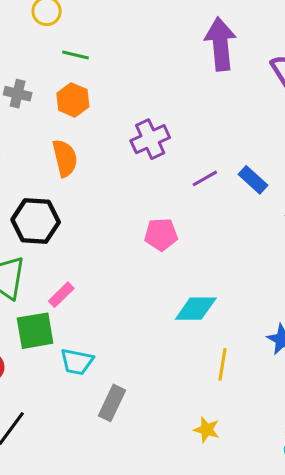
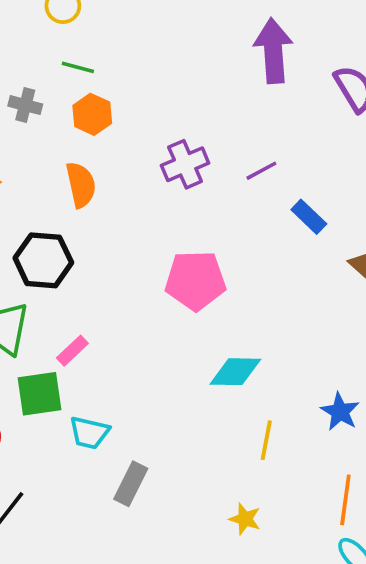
green line: (76, 55) -> (78, 67), moved
purple line: (205, 178) -> (261, 171), moved
pink pentagon: (161, 234) -> (195, 280), size x1.5

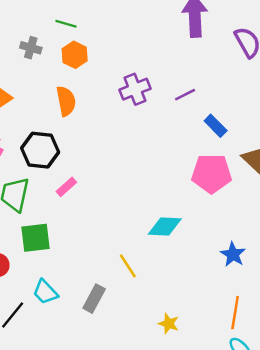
pink pentagon: (195, 280) -> (212, 174), moved
pink rectangle: (72, 351) -> (66, 187), moved
cyan trapezoid: (89, 433) -> (45, 292), moved, turned 32
yellow line: (266, 440) -> (128, 266), moved, turned -45

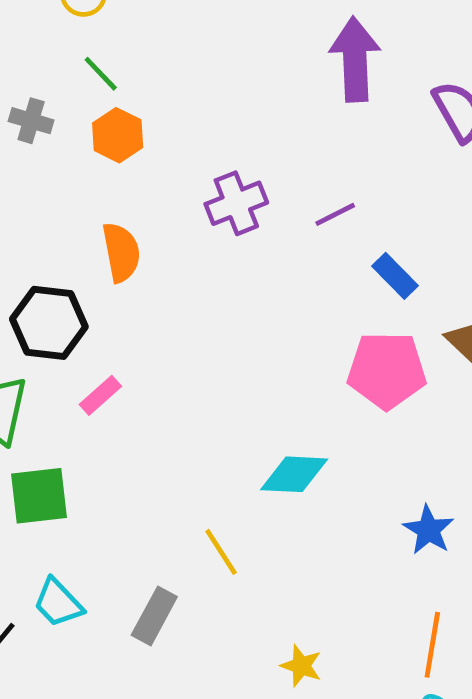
green line: (66, 24) -> (101, 74), turned 30
orange semicircle: (66, 101) -> (121, 252), moved

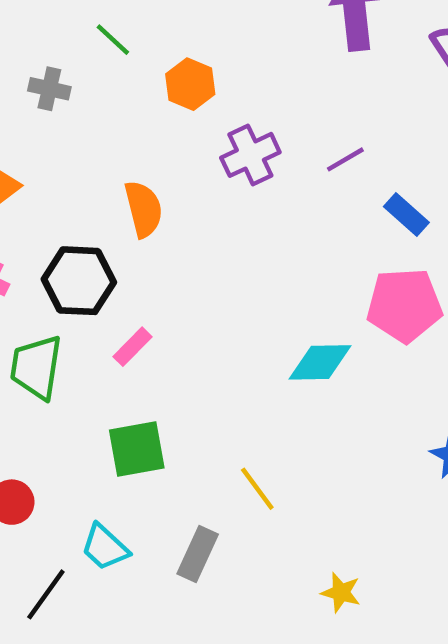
orange hexagon: (118, 135) -> (190, 84), moved
cyan diamond: (294, 474) -> (320, 362), moved
green square: (39, 496) -> (137, 449), moved

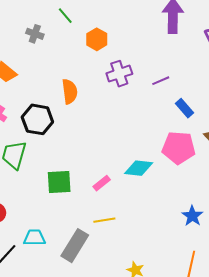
pink rectangle: (132, 347) -> (102, 183), moved
green square: (137, 449) -> (59, 182), moved
yellow line: (257, 489) -> (104, 220), turned -70
cyan trapezoid: (105, 547) -> (34, 238), turned 130
gray rectangle: (198, 554) -> (75, 246), size x1.4

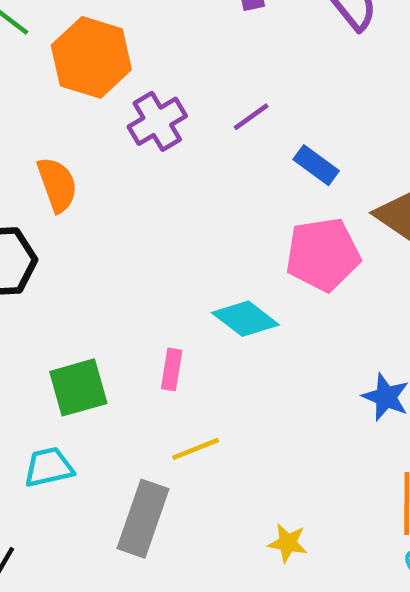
orange hexagon: (97, 39) -> (91, 57), size x1.6
cyan diamond: (139, 168) -> (245, 319), turned 44
pink rectangle: (102, 183) -> (172, 369), turned -30
cyan trapezoid: (34, 238) -> (49, 467), moved

